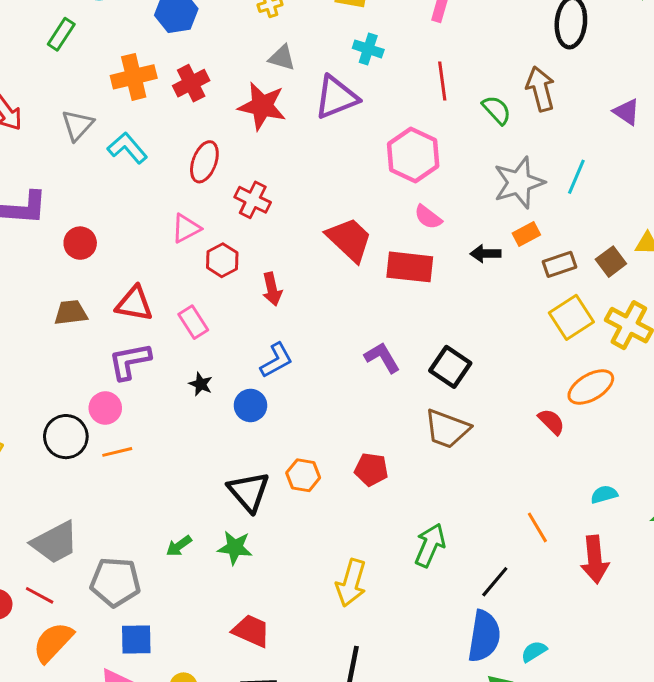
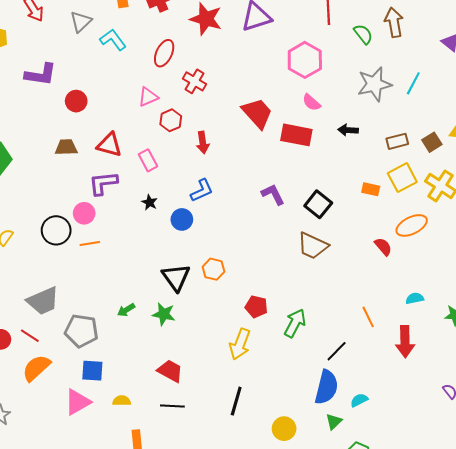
orange rectangle: (526, 234) -> (371, 189), moved, turned 36
red pentagon: (371, 469) -> (256, 307), moved

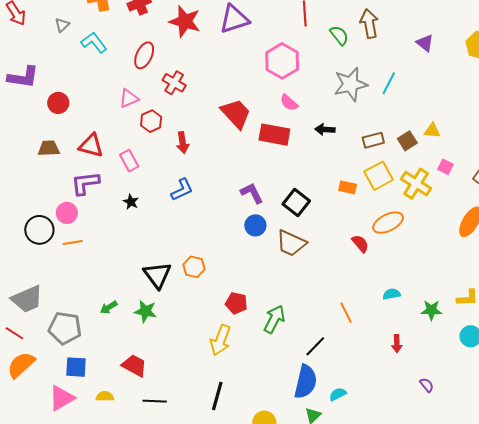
gray triangle: (81, 22) -> (62, 25), size x0.7
blue circle: (182, 219) -> (255, 225), moved
red arrow: (405, 342) -> (397, 344), moved, size x0.6
red trapezoid: (170, 371) -> (134, 366), moved

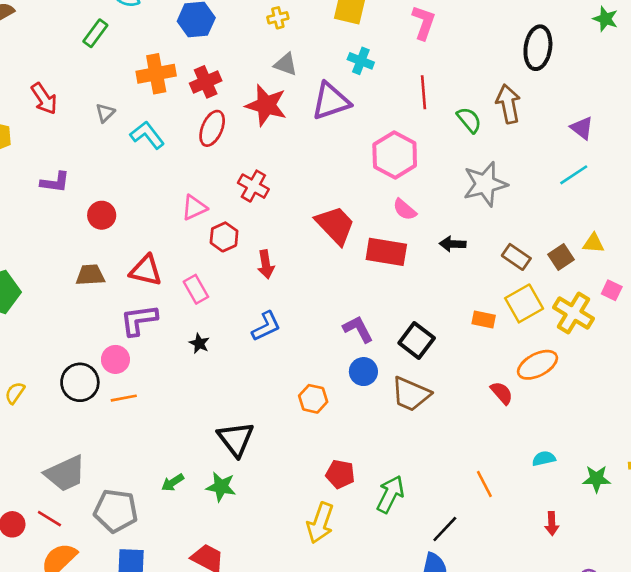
red ellipse: (144, 55) -> (212, 128), moved
purple L-shape: (23, 77) -> (55, 182), size x0.7
cyan line: (389, 83) -> (574, 175), moved, turned 30
brown rectangle: (373, 140) -> (516, 257), turned 50
orange hexagon: (194, 267) -> (313, 399), moved

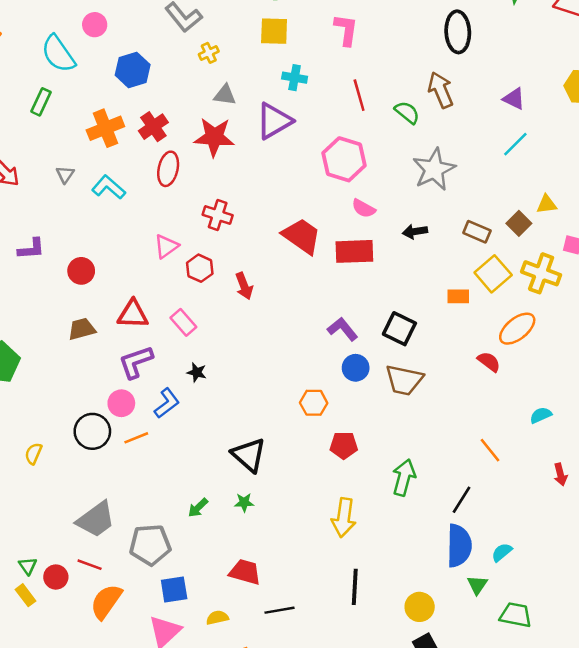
blue L-shape: (266, 326) -> (167, 403), moved
red pentagon: (340, 474) -> (344, 445), moved
green star: (221, 487) -> (244, 502), size x0.7

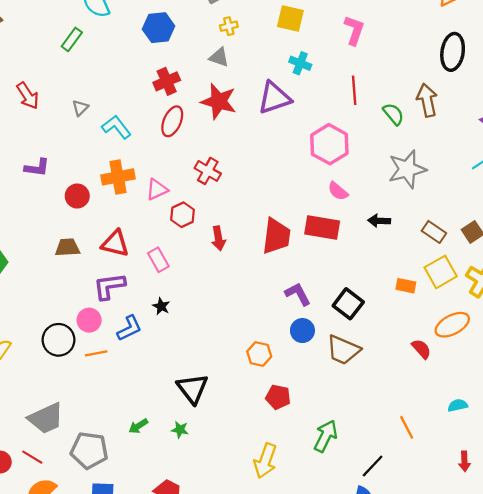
gray triangle: (225, 95) -> (219, 57), moved
orange cross: (105, 128) -> (118, 177), moved
red trapezoid: (302, 236) -> (276, 236), moved, turned 51

